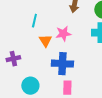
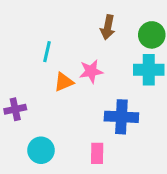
orange triangle: (45, 41) -> (64, 82), turned 40
blue cross: (62, 64) -> (121, 117), moved

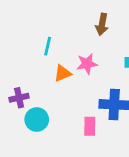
cyan circle: (41, 150) -> (37, 120), moved
pink rectangle: (97, 153) -> (90, 126), moved

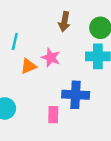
pink star: (87, 64) -> (51, 58), turned 30

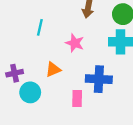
orange triangle: (28, 66) -> (53, 70), moved

